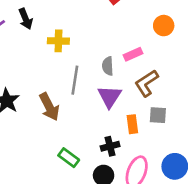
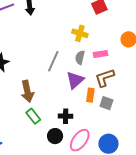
yellow cross: (58, 41) -> (80, 33), moved
brown arrow: (49, 107) -> (27, 91), moved
orange rectangle: (132, 124) -> (90, 95), moved

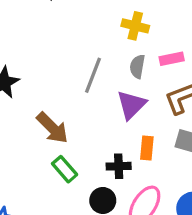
brown arrow: (27, 91) -> (52, 128), turned -30
orange rectangle: (90, 95) -> (147, 148), moved

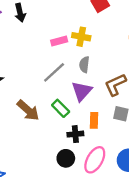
pink rectangle: (172, 59) -> (59, 41), moved
gray line: (93, 75) -> (54, 72), turned 30
green rectangle: (65, 169) -> (61, 108), moved

